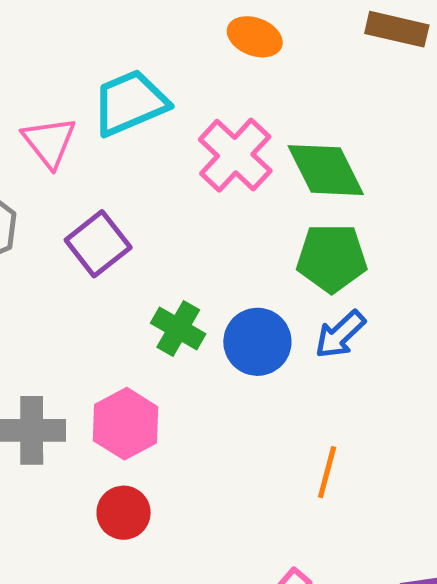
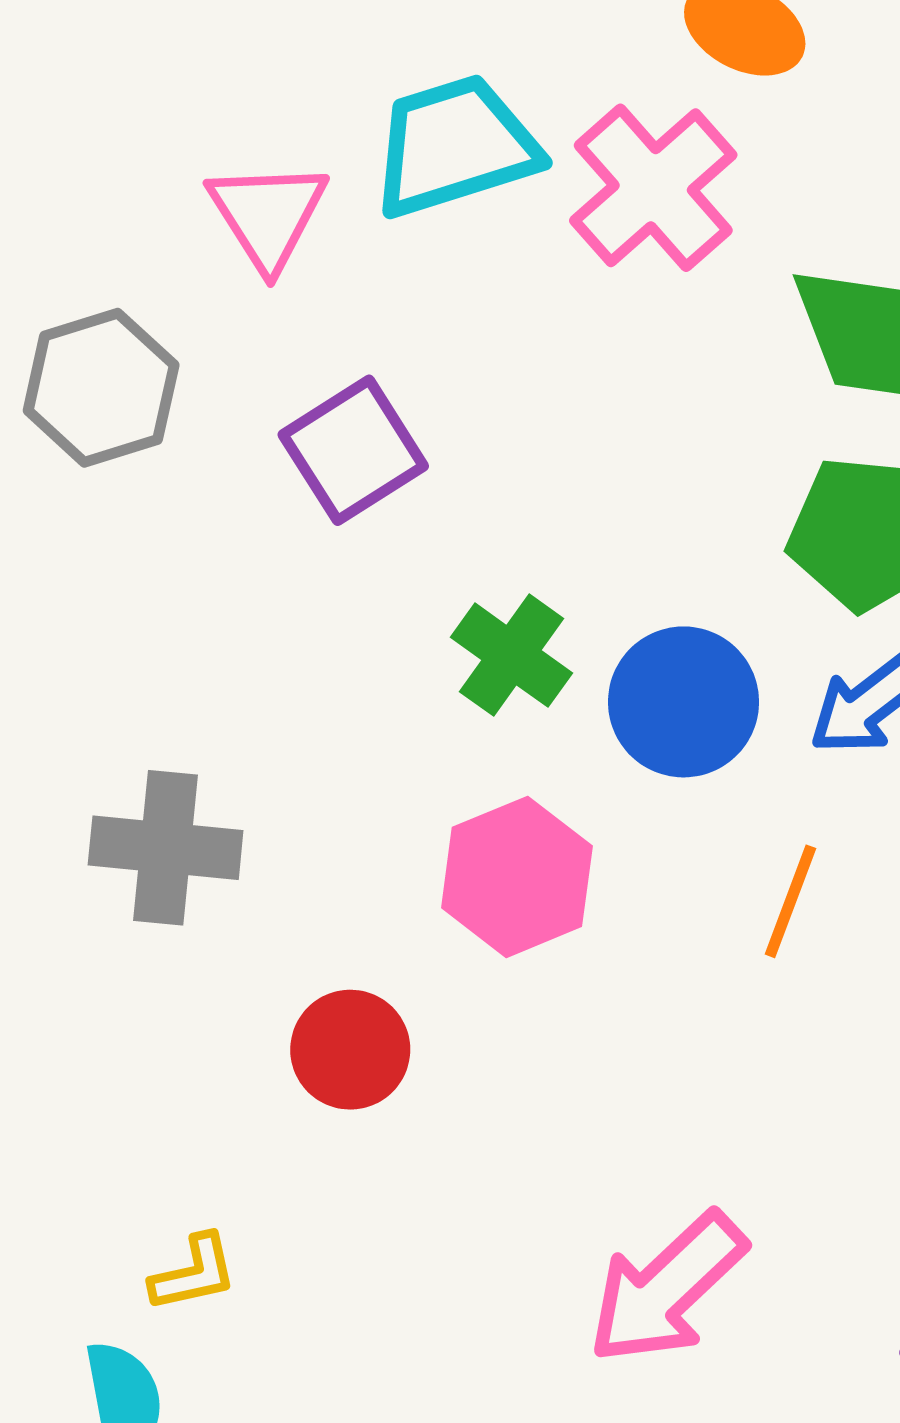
pink cross: (235, 155) -> (653, 188), moved
pink hexagon: (126, 424) -> (517, 877), moved
orange line: (327, 472) -> (790, 901), moved

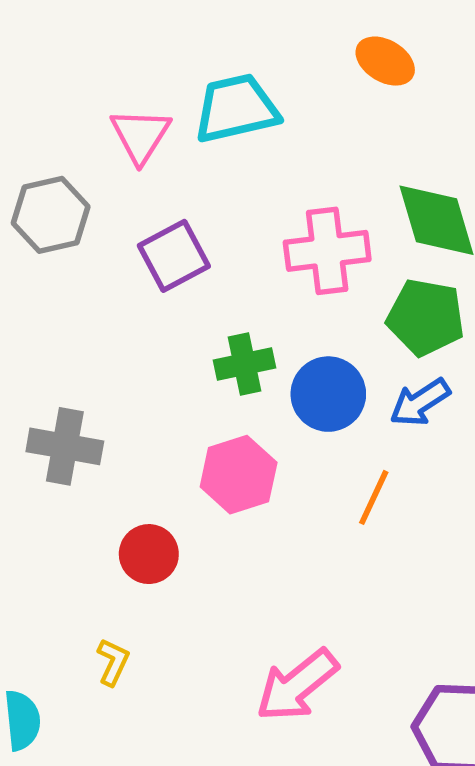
pink cross: (653, 188) -> (327, 251), moved, turned 30
green cross: (511, 655) -> (245, 364), turned 38
yellow L-shape: (194, 1273) -> (113, 662), moved, turned -57

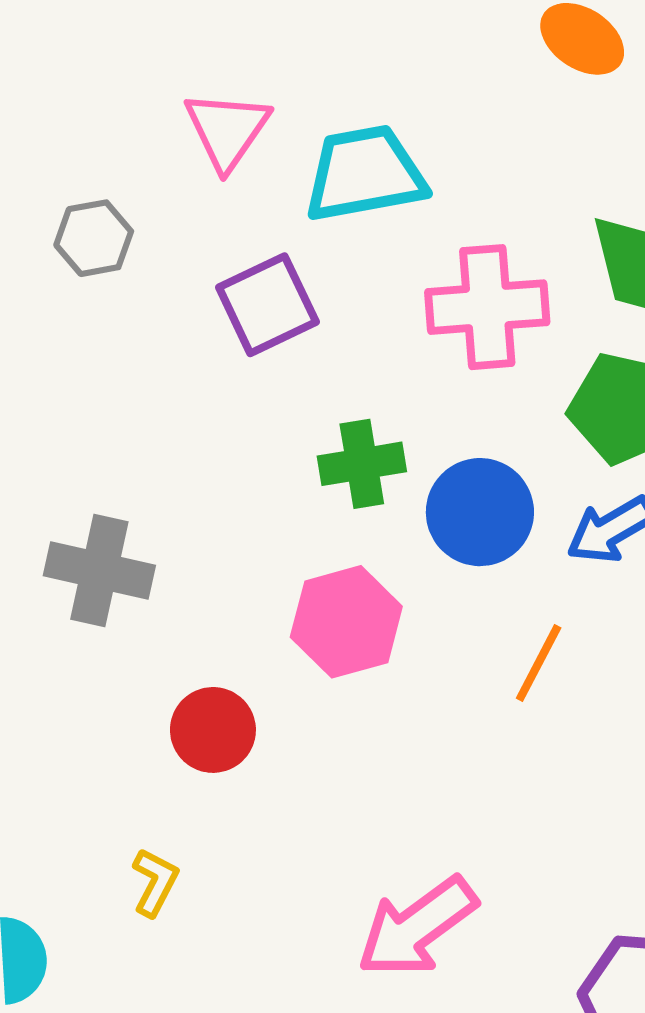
cyan trapezoid: (236, 108) -> (365, 174), moved
gray hexagon: (51, 215) -> (94, 238), size x0.7

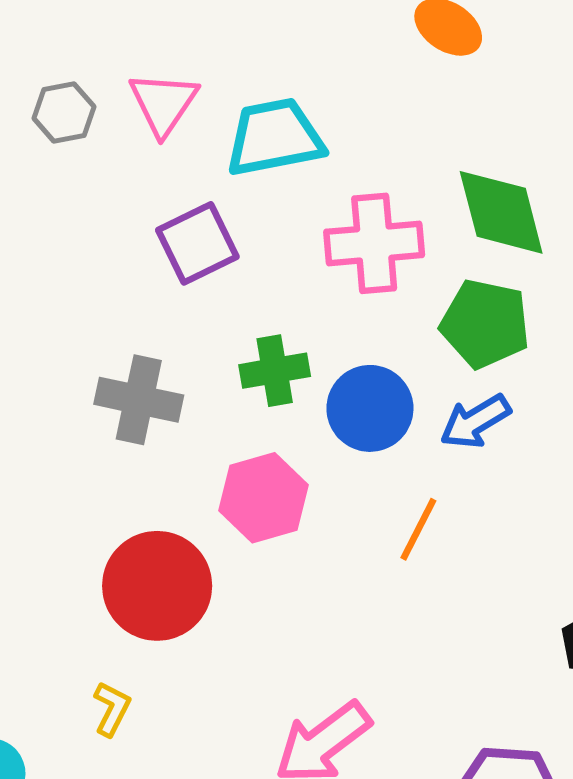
gray hexagon: (94, 238) -> (64, 113), moved
gray cross: (99, 570) -> (139, 400), moved
red circle: (213, 730) -> (157, 586), size x1.6

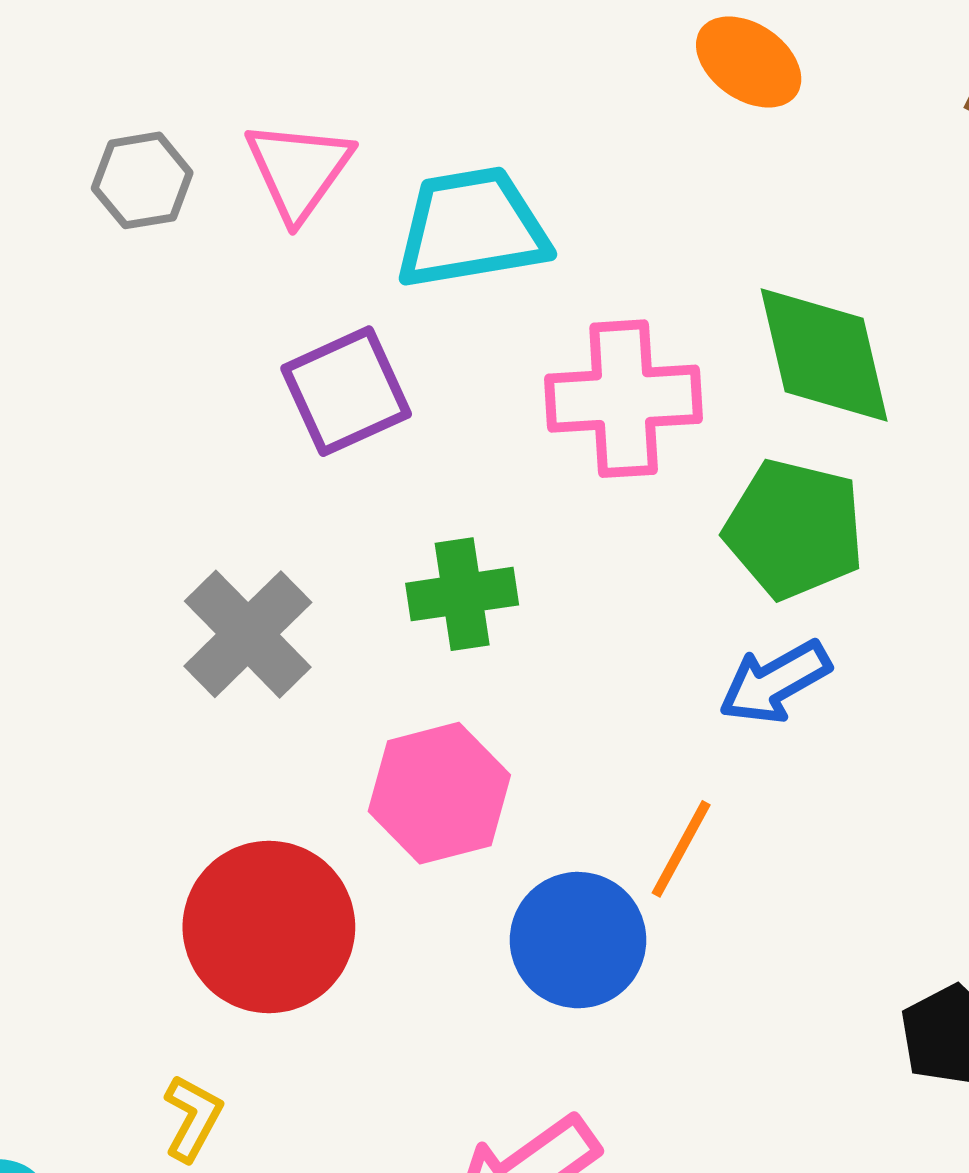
gray cross: (139, 400) -> (248, 634), turned 32
blue circle: (370, 408) -> (578, 940), moved

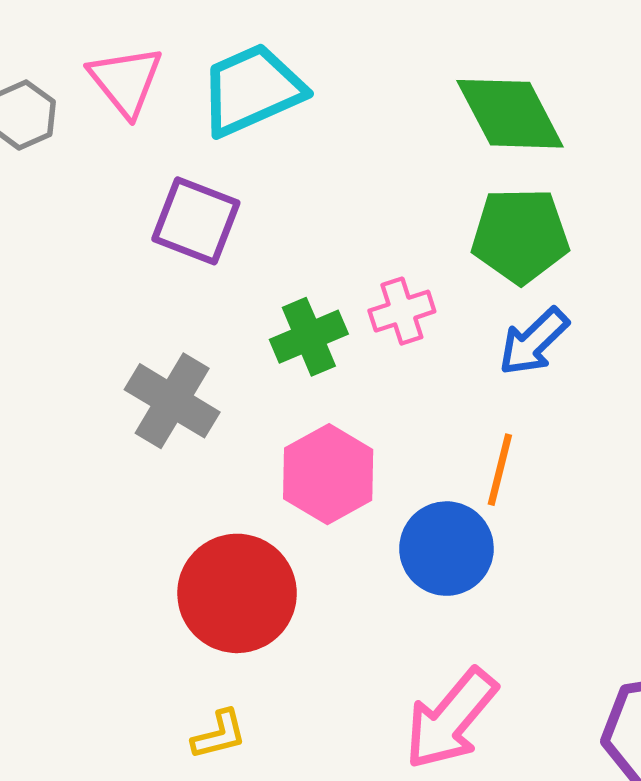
purple square: (346, 391) -> (196, 221), turned -30
pink cross: (624, 399) -> (402, 311), moved, size x0.6
yellow L-shape: (193, 1118) -> (219, 735), turned 62

